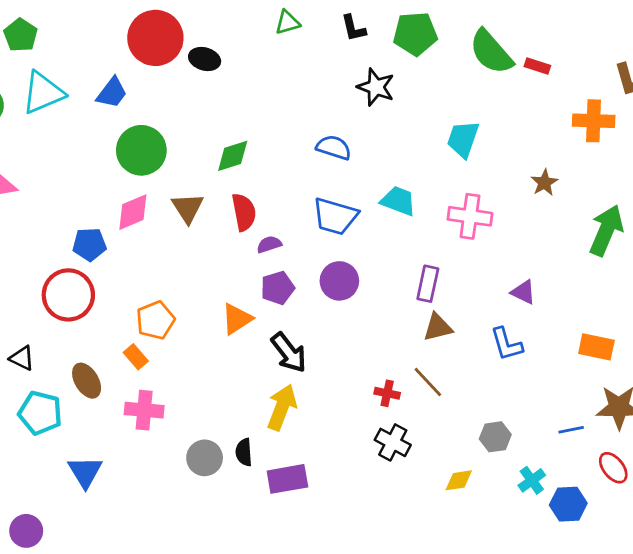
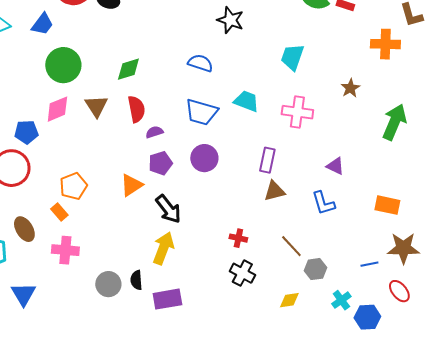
brown line: (428, 382) -> (291, 246), moved

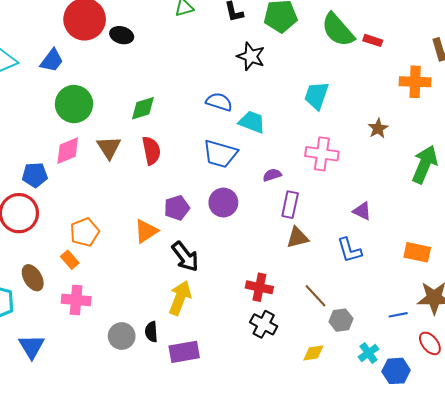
cyan trapezoid: (246, 101) -> (252, 122), moved
purple semicircle: (154, 132) -> (272, 175), moved
red cross: (238, 238) -> (259, 287), size x1.4

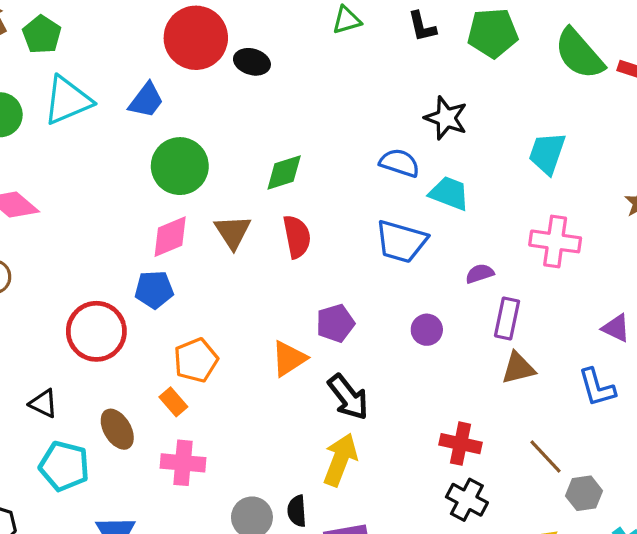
black star: (251, 56) -> (446, 118), moved
blue pentagon: (35, 175) -> (154, 290), moved
purple circle: (223, 203) -> (427, 330), moved, size x0.7

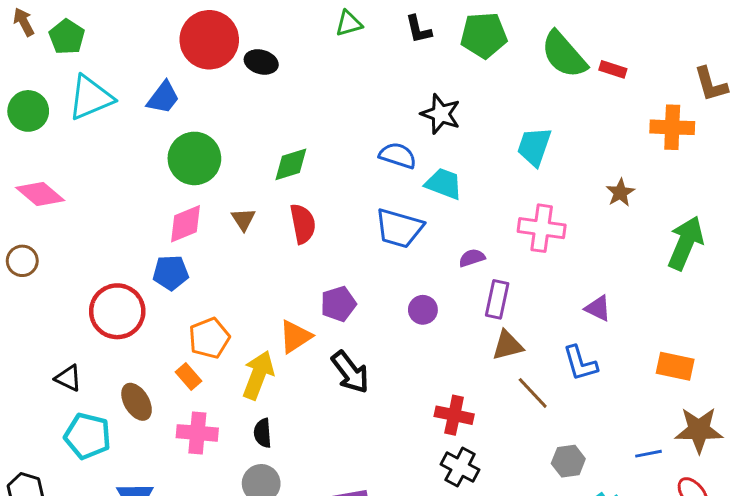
brown triangle: (233, 232) -> (243, 219), size x0.7
brown line: (546, 456) -> (533, 393), moved
yellow arrow: (340, 460) -> (258, 375), moved
black semicircle: (297, 511) -> (263, 433), moved

